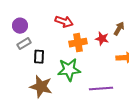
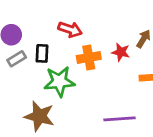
black rectangle: (39, 57) -> (42, 53), moved
green star: (69, 70) -> (59, 81), moved

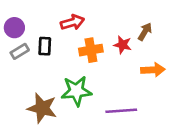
red arrow: (70, 29) -> (72, 22), turned -35
green star: (59, 81) -> (76, 91), moved

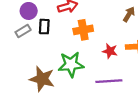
purple circle: (14, 28) -> (29, 11), moved
red star: (123, 45) -> (110, 51), moved

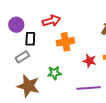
gray rectangle: (23, 31) -> (22, 57), moved
green star: (71, 64) -> (54, 73), size x0.6

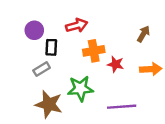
red star: (90, 61) -> (116, 64), moved
green star: (54, 73) -> (80, 89), size x1.5

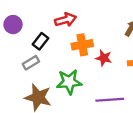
purple circle: (34, 30) -> (13, 25), moved
black rectangle: (51, 47) -> (40, 41), turned 35

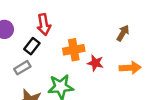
red arrow: (66, 20) -> (44, 25), moved, turned 96

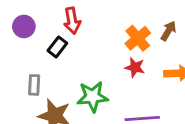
orange cross: (74, 50) -> (138, 38), moved, turned -30
gray rectangle: (22, 68) -> (34, 85), moved, turned -56

